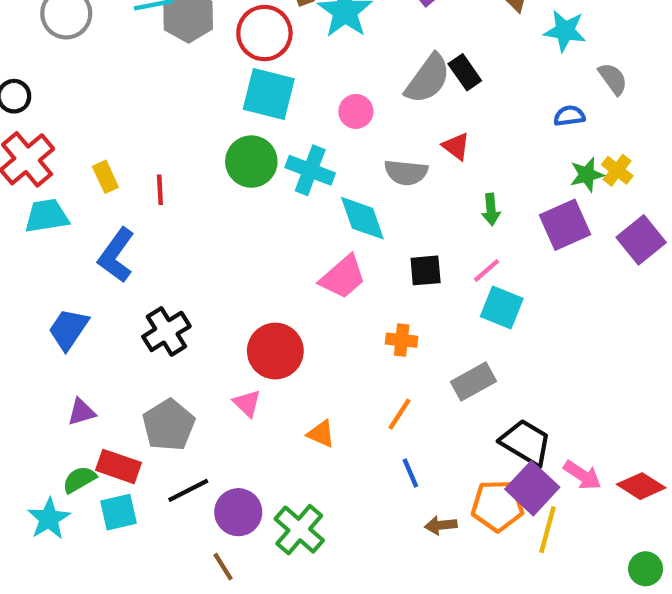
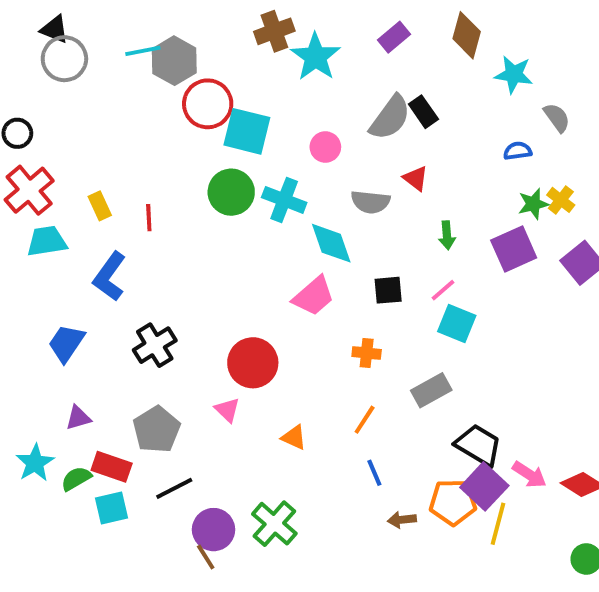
red circle: (264, 33) -> (208, 104), moved
purple circle: (238, 512) -> (214, 530), moved
cyan star: (49, 519) -> (35, 463), moved

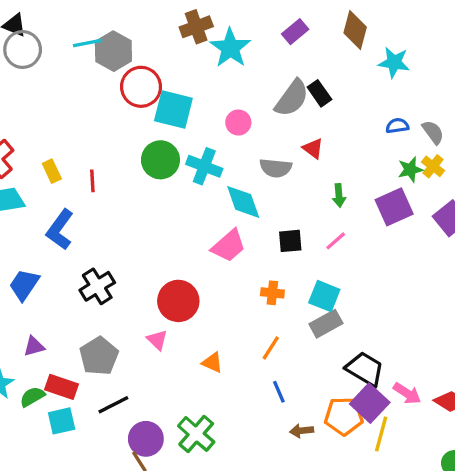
gray semicircle: (557, 118) -> (433, 132), moved
cyan square: (457, 324) -> (324, 296), moved

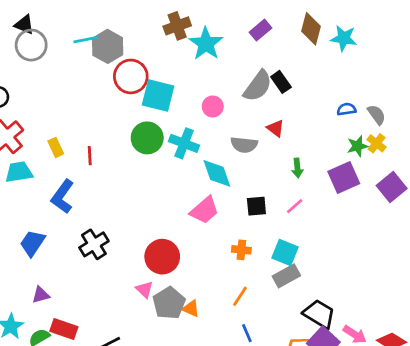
cyan star: (394, 62) -> (344, 38), moved
gray pentagon: (99, 356) -> (169, 303), moved

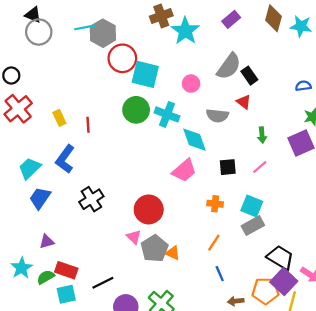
black rectangle: (281, 82) -> (249, 76), moved
cyan trapezoid: (19, 172) -> (30, 168), moved, turned -35

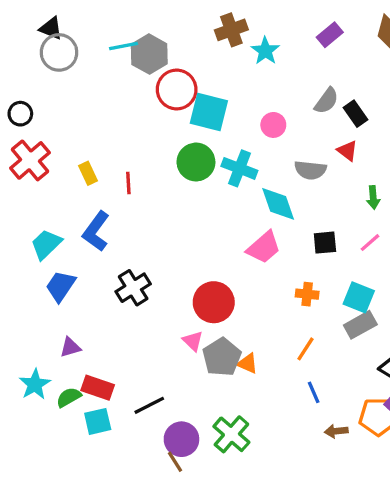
cyan star: (185, 31) -> (265, 51), size x0.7
gray semicircle: (229, 66) -> (327, 101), size x0.7

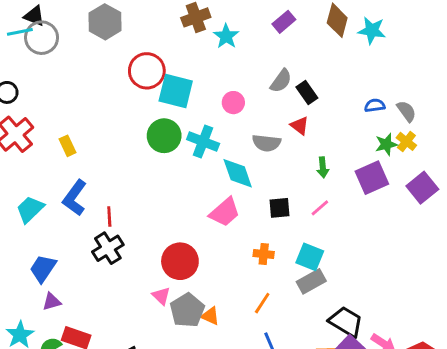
cyan line: (123, 46) -> (20, 32), moved
gray hexagon: (149, 54) -> (105, 22), moved
red line: (128, 183) -> (109, 217), moved
blue trapezoid: (61, 286) -> (43, 268), moved

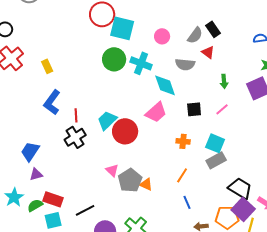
gray semicircle: (281, 81) -> (195, 35), moved
cyan trapezoid: (30, 209) -> (107, 120), moved
red circle: (180, 261) -> (125, 131), moved

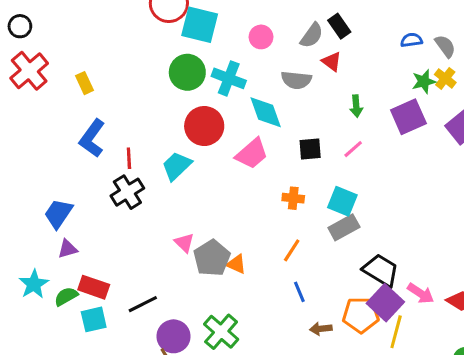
red circle: (125, 131) -> (204, 126), moved

